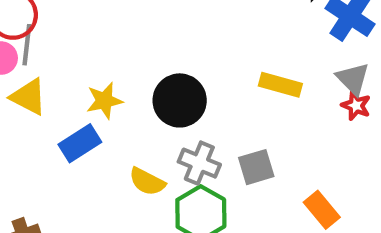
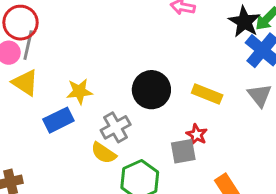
black circle: (180, 100) -> (151, 90), moved
red star: (356, 105) -> (197, 135), moved
gray cross: (199, 163) -> (116, 127), moved, turned 32

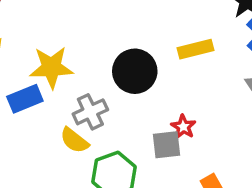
yellow star: (79, 91) -> (51, 67), size x1.4
yellow rectangle: (207, 94) -> (195, 49), moved, turned -40

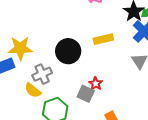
gray square: (166, 145) -> (86, 94), turned 30

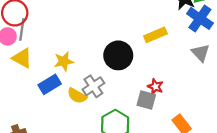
yellow star: (20, 48) -> (64, 61), size x0.7
yellow semicircle: (33, 90) -> (77, 96), moved

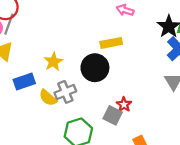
yellow rectangle: (155, 35) -> (111, 43), moved
yellow star: (64, 61) -> (53, 62), moved, turned -30

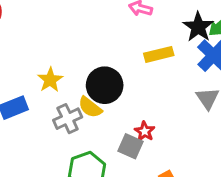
yellow rectangle: (111, 43) -> (159, 54), moved
yellow semicircle: (48, 98) -> (90, 107), moved

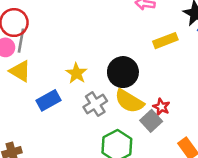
yellow semicircle: (90, 107) -> (129, 101), moved, size x1.4
gray square: (131, 146) -> (151, 121), turned 30

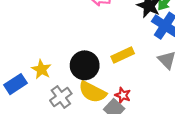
yellow rectangle: (165, 41) -> (123, 55), moved
blue rectangle: (48, 100) -> (16, 84), moved

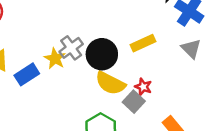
gray cross: (61, 97) -> (71, 48), moved

